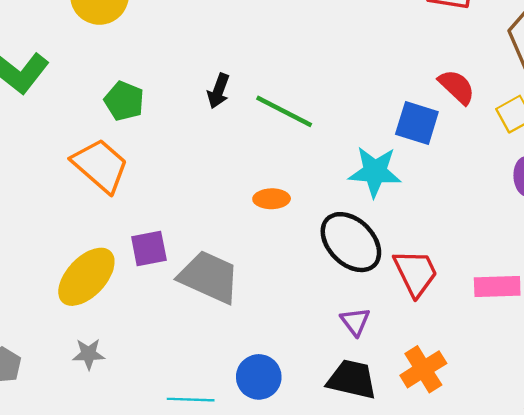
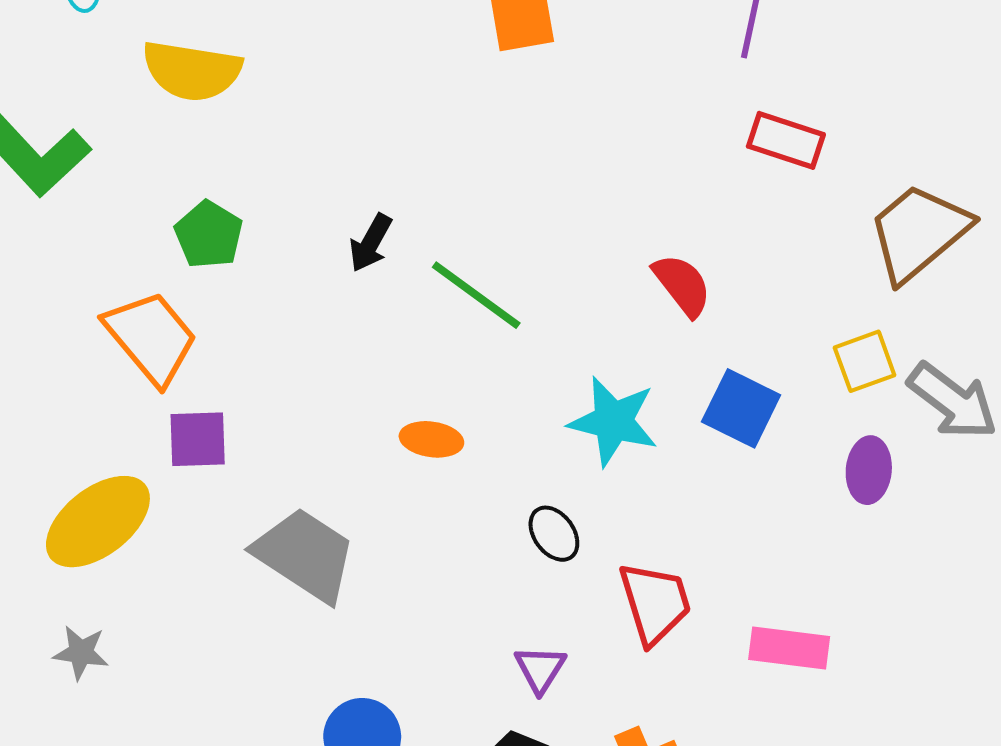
red semicircle: (457, 87) -> (682, 285), moved
blue square: (417, 123) -> (741, 408), moved
black ellipse: (351, 242) -> (554, 534), size x0.5
purple square: (149, 249) -> (198, 439), moved

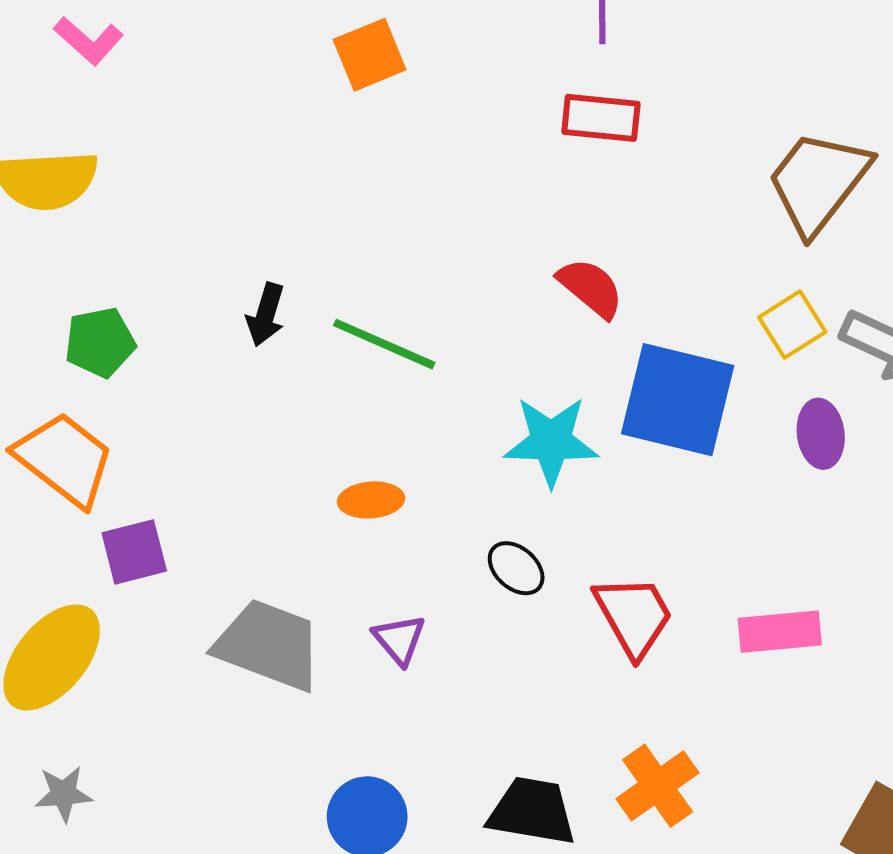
red rectangle: (786, 140) -> (601, 118), moved
green pentagon: (209, 235) -> (100, 342), turned -30
blue square: (741, 408) -> (678, 400), size x1.5
purple triangle: (540, 669) -> (399, 639), moved

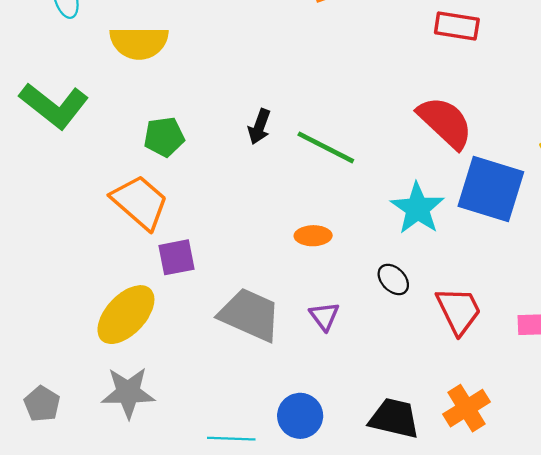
red semicircle: (591, 288) -> (445, 122), size x1.5
cyan star: (551, 441) -> (418, 208), turned 30
gray star: (64, 794) -> (128, 393), size x1.6

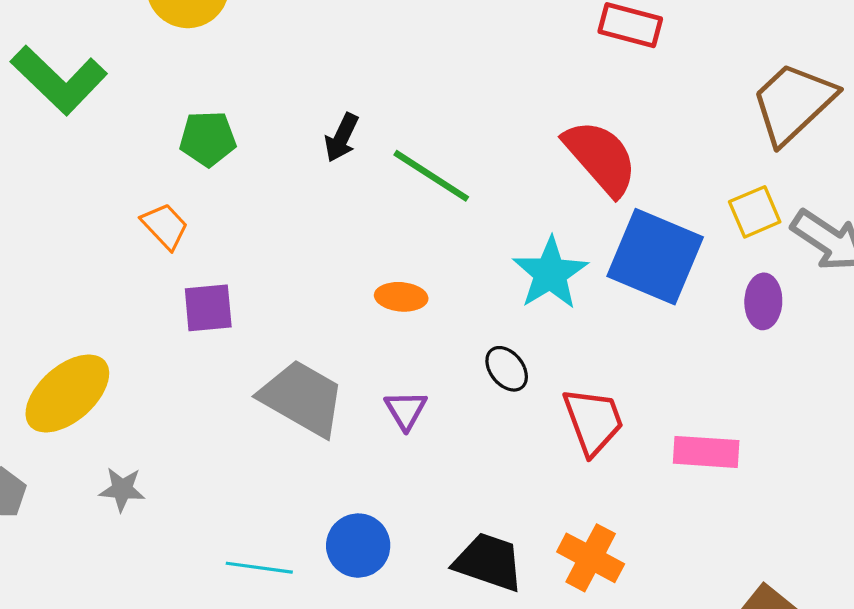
orange trapezoid: (140, 202) -> (165, 226), size x0.6
yellow ellipse: (126, 315) -> (67, 393), moved
gray star: (128, 393) -> (122, 489), size x0.6
orange cross: (466, 408) -> (591, 558), turned -36

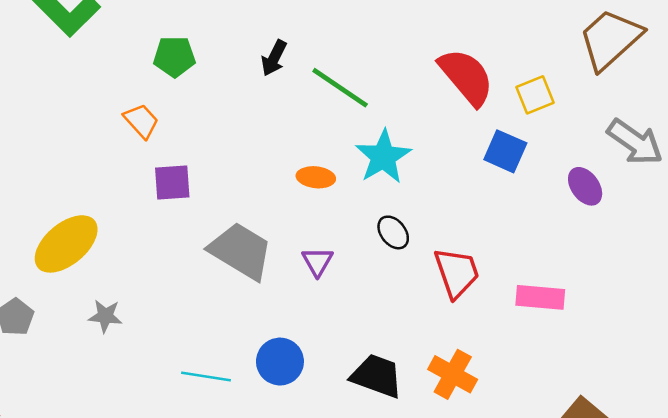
yellow square: (755, 212) -> (535, 95), moved
blue square: (655, 257) -> (505, 151), size x0.6
cyan star: (550, 273) -> (383, 157), moved
purple ellipse: (763, 301) -> (585, 186), turned -39

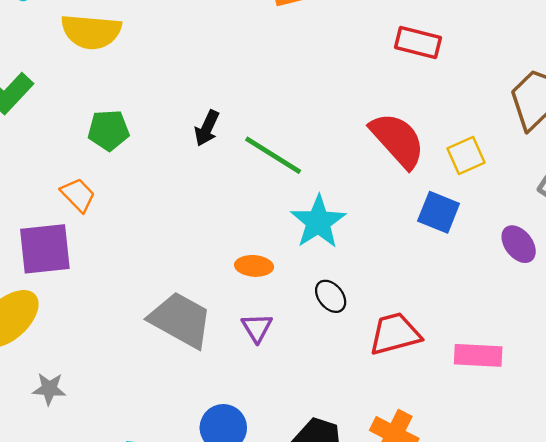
orange ellipse: (316, 177) -> (254, 266), moved
purple square: (172, 182) -> (45, 249), moved, size x1.4
red trapezoid: (457, 273) -> (395, 334), turned -84

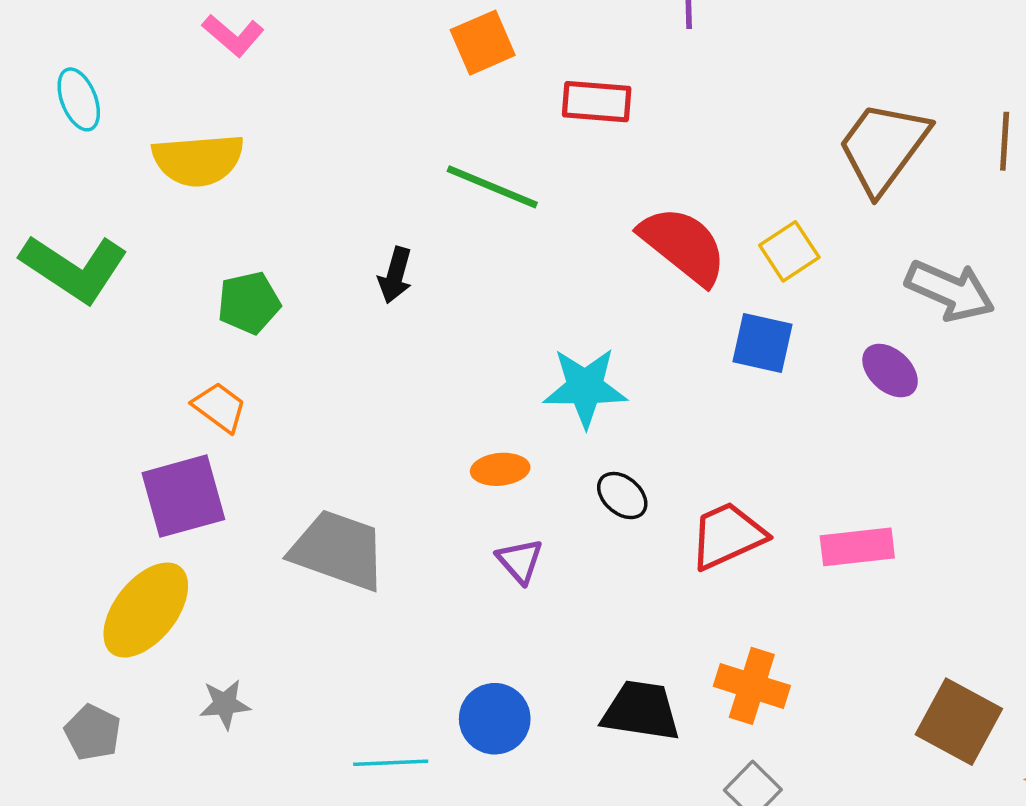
red rectangle: (418, 42) -> (597, 102), moved
green line: (273, 155) -> (492, 187), moved
cyan star: (318, 222) -> (585, 387), turned -30
gray trapezoid: (181, 320) -> (338, 550), moved

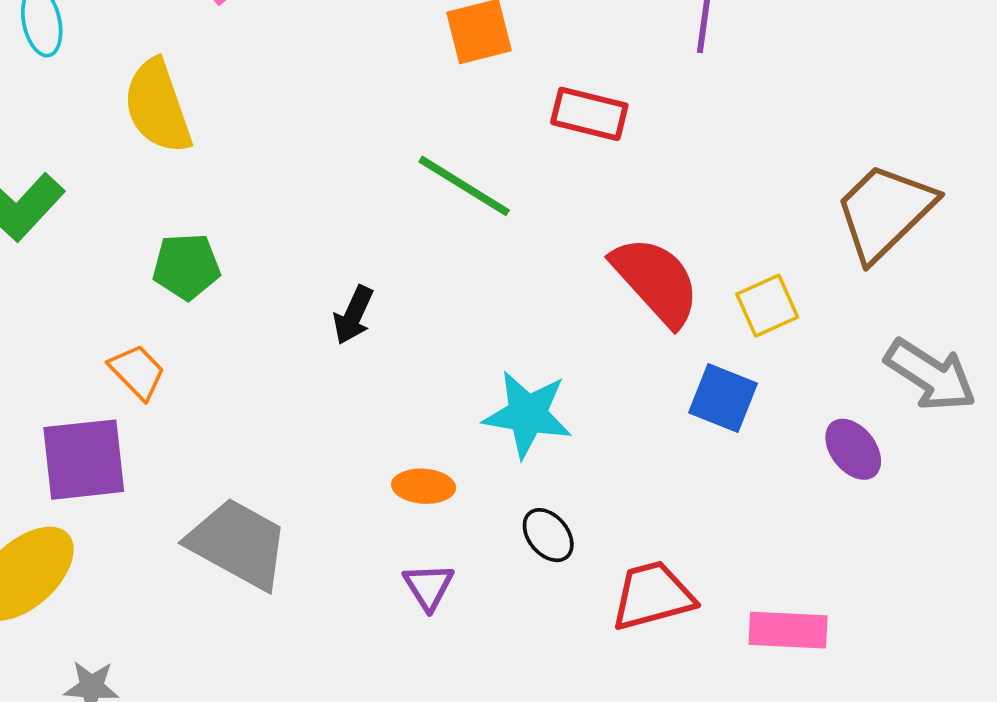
yellow semicircle: (198, 160) -> (158, 106), turned 66
black arrow: (395, 275) -> (353, 315), moved

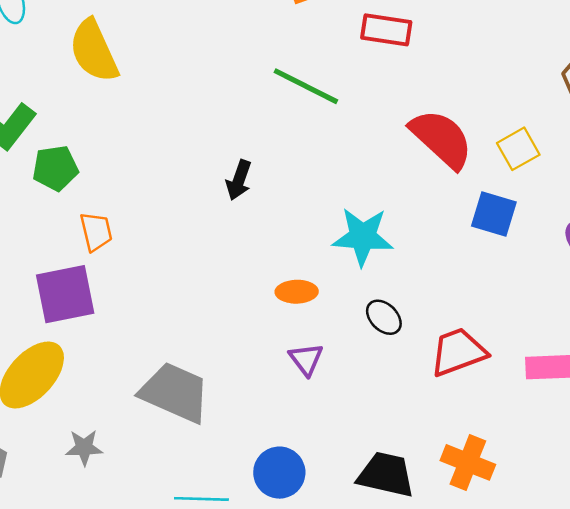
green pentagon: (186, 266) -> (55, 168), moved
orange trapezoid: (137, 372) -> (96, 232), turned 36
gray trapezoid: (238, 544) -> (175, 392), moved

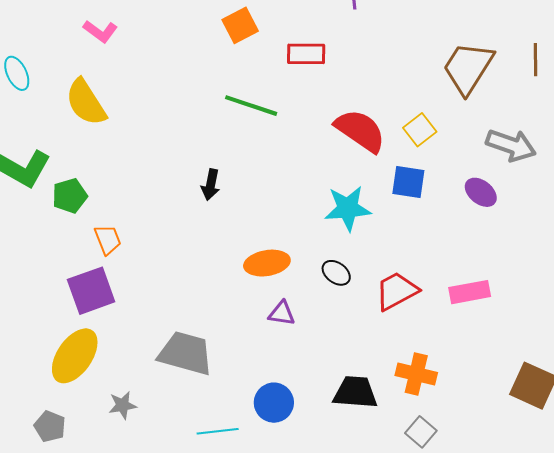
cyan star: (363, 237) -> (348, 208), moved
orange ellipse: (297, 292) -> (267, 263), size x1.4
purple triangle: (306, 359) -> (282, 313), turned -36

